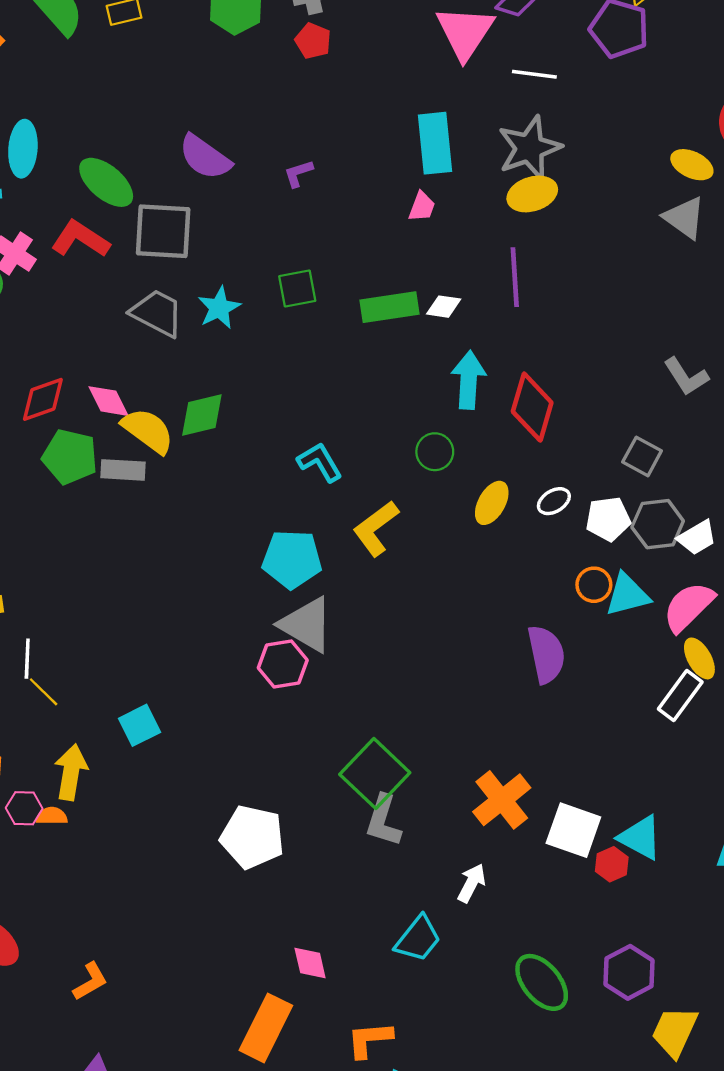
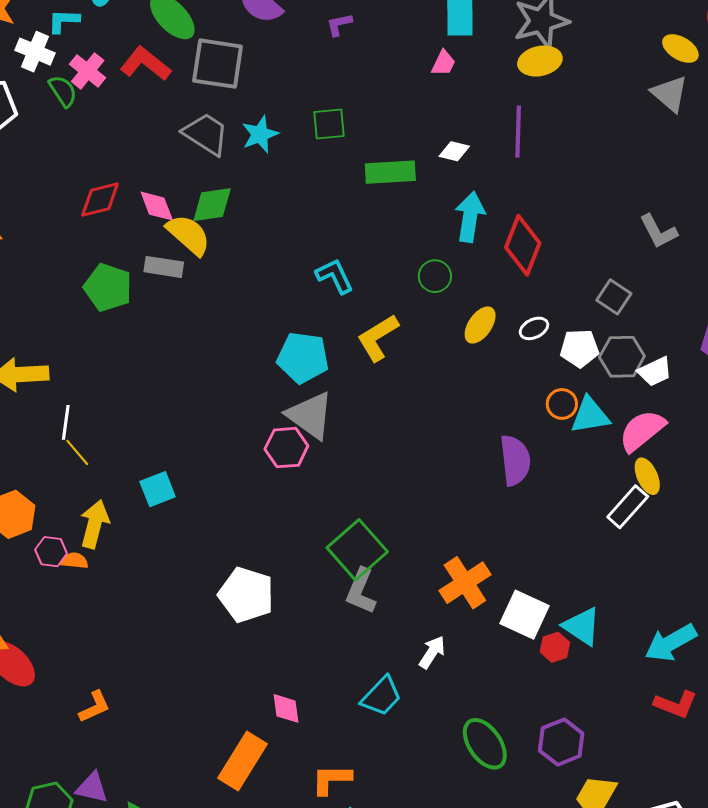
green rectangle: (390, 307) -> (390, 172), moved
green diamond: (202, 415) -> (212, 205), moved
green pentagon: (70, 457) -> (108, 287), moved

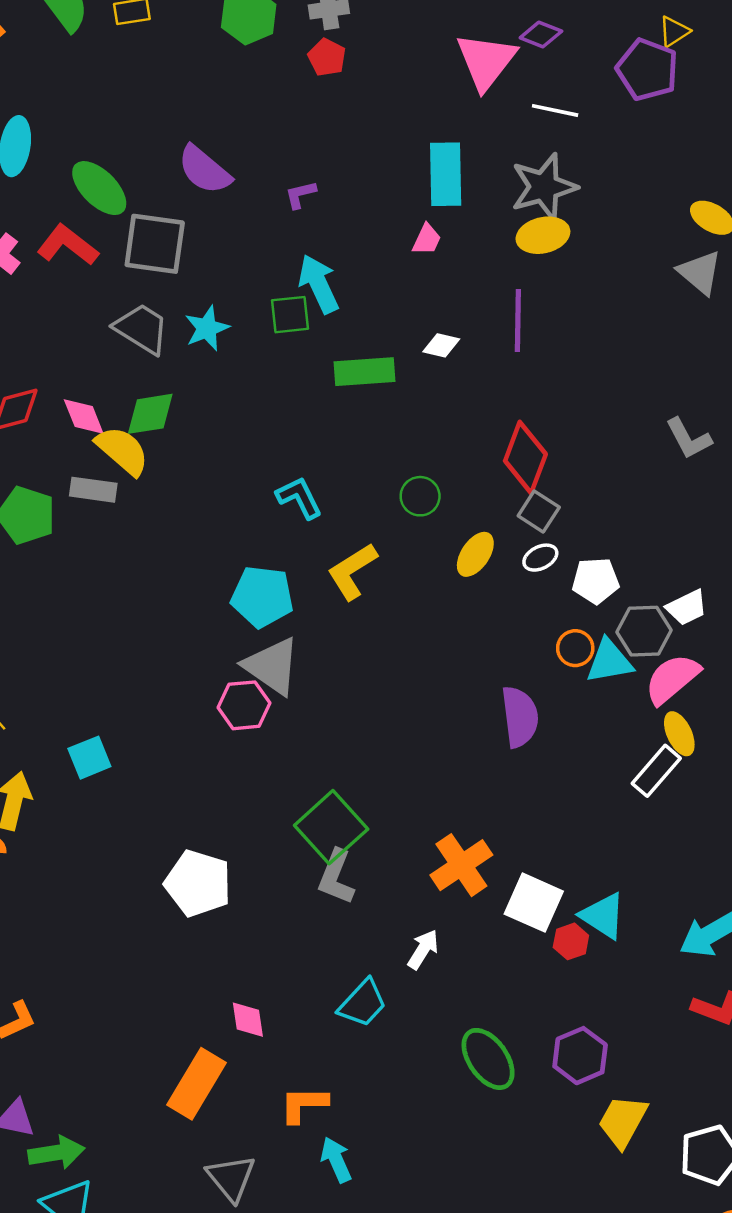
cyan arrow: (470, 217) -> (319, 284), moved, turned -33
gray square: (614, 297) -> (539, 512), moved
gray hexagon: (622, 357) -> (644, 631), moved

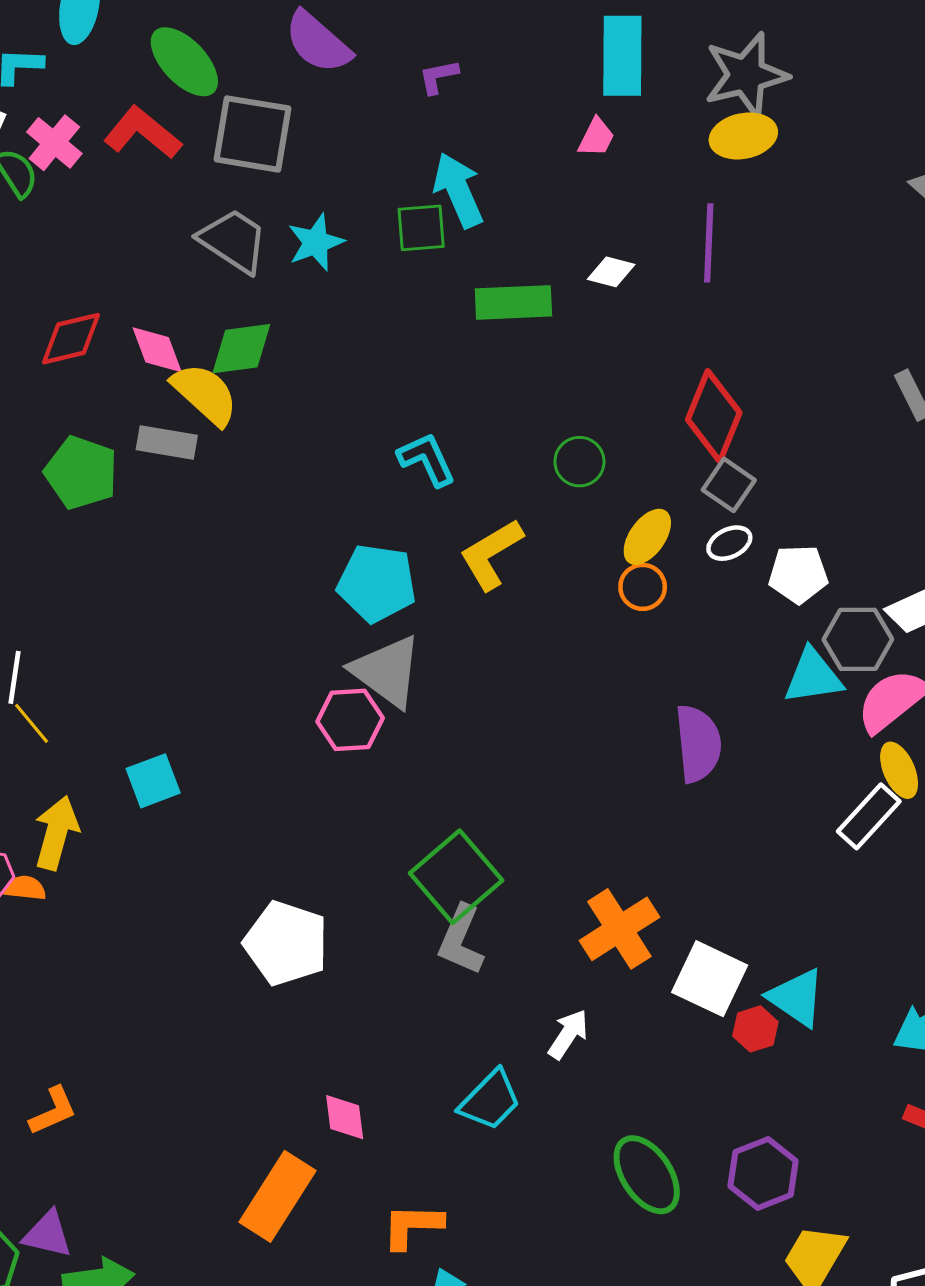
orange circle: (575, 648) -> (643, 587), moved

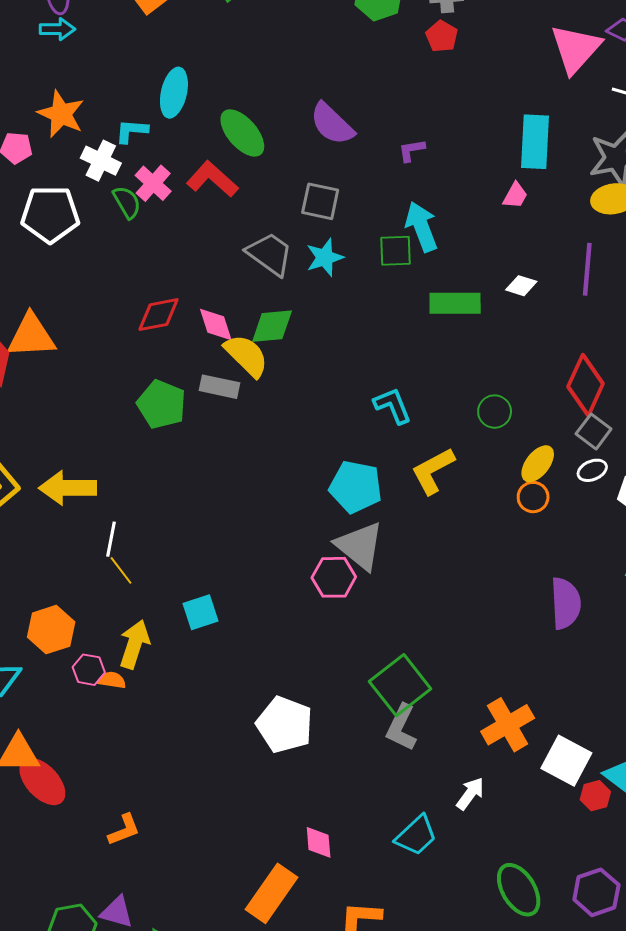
gray square: (252, 134) -> (320, 201), moved, size x0.7

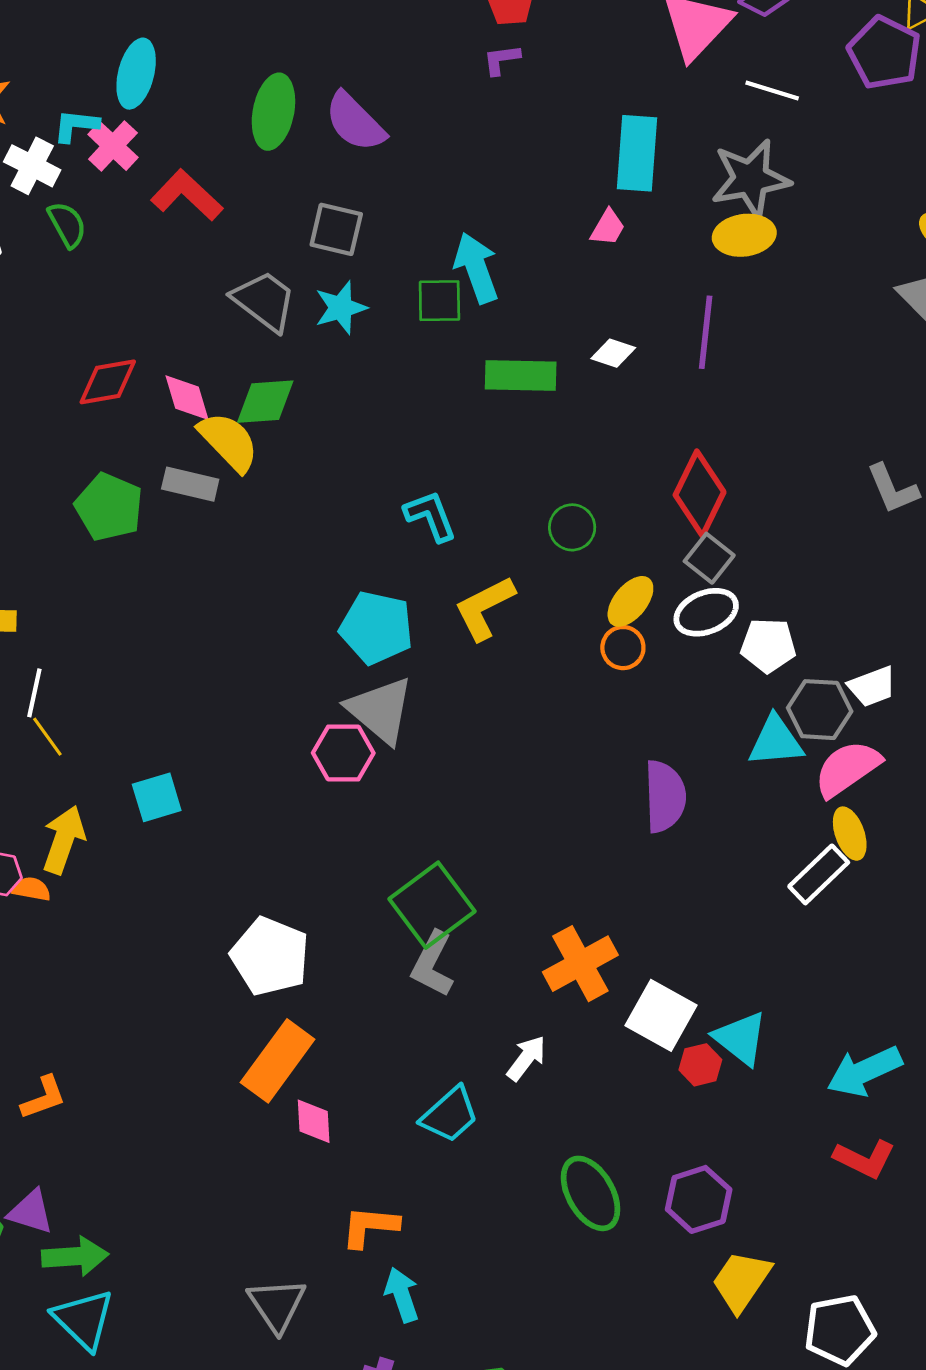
green ellipse: (242, 133) -> (273, 112), moved, turned 51
purple L-shape: (412, 150) -> (501, 60), moved
pink cross: (153, 183) -> (113, 146), moved
white ellipse: (592, 470) -> (706, 612), size x1.5
orange rectangle: (271, 893) -> (278, 1061), moved

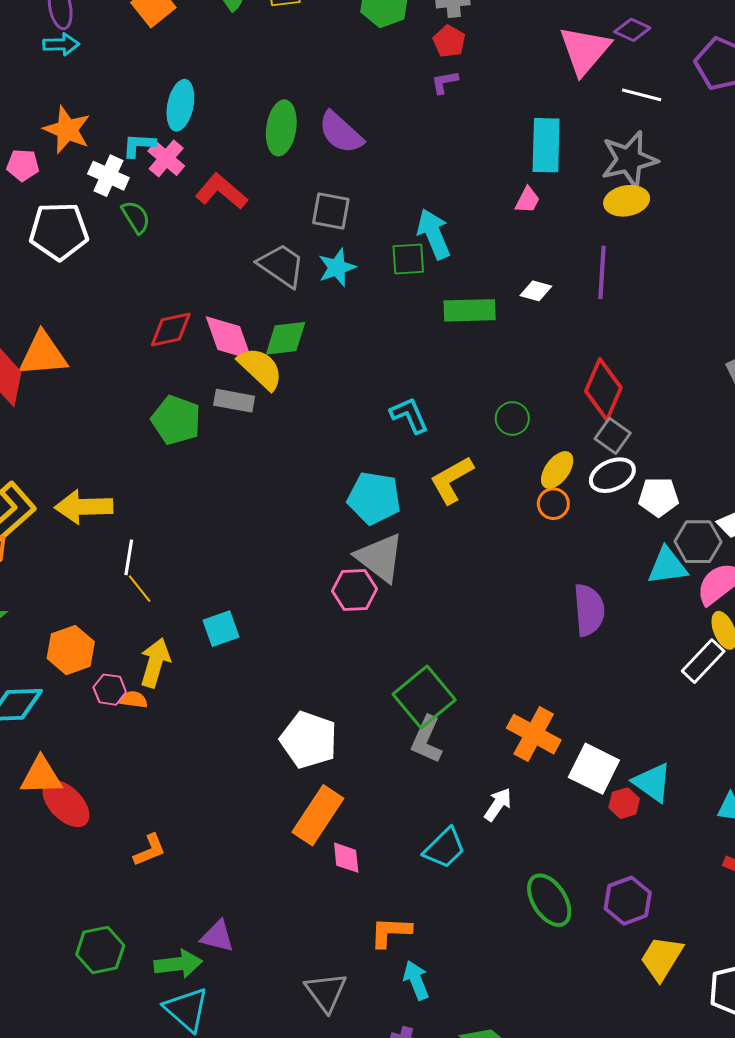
pink diamond: (187, 398) -> (229, 338), size x1.4
orange cross: (580, 964) -> (534, 734), turned -30
purple triangle: (31, 1212) -> (217, 936), moved

